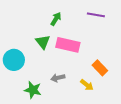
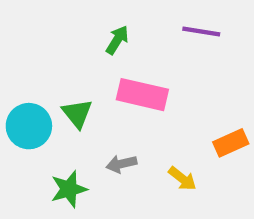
green triangle: (43, 42) -> (77, 113), moved
orange rectangle: (100, 68) -> (231, 143), moved, turned -70
green star: (33, 90) -> (69, 189), turned -30

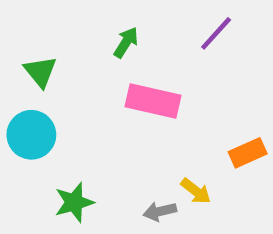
purple line: (201, 31) -> (216, 33), turned -57
green triangle: (77, 113) -> (40, 72), moved
gray arrow: (121, 164) -> (160, 211), moved

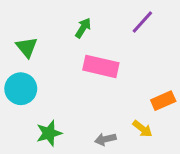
yellow arrow: (196, 191) -> (142, 129), moved

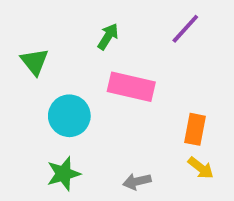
cyan circle: (21, 89) -> (69, 116), moved
orange rectangle: (163, 101) -> (195, 129), moved, turned -55
yellow arrow: (142, 129) -> (201, 168), moved

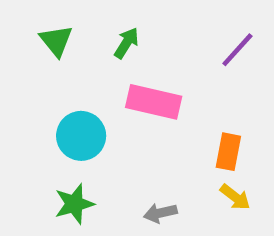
purple line: (185, 29) -> (237, 50), moved
green triangle: (35, 62) -> (56, 41), moved

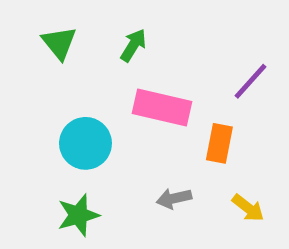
purple line: (237, 50) -> (251, 81), moved
orange rectangle: (228, 152) -> (219, 143), moved
gray arrow: (160, 213) -> (174, 198), moved

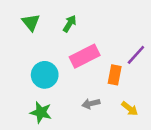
purple line: (251, 81) -> (136, 55), moved
pink rectangle: (162, 107) -> (85, 56), turned -40
green star: (78, 215) -> (41, 112), turned 30

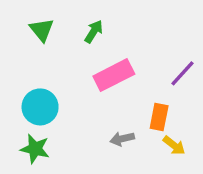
cyan circle: (45, 75) -> (40, 107), moved
orange rectangle: (115, 75) -> (159, 117), moved
green star: (41, 112) -> (35, 149), moved

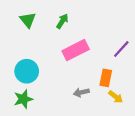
green star: (35, 149) -> (23, 99), turned -30

